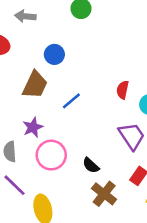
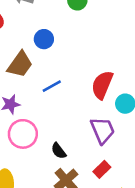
red semicircle: (123, 90) -> (102, 85), size x1.6

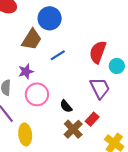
blue circle: (44, 39) -> (50, 18), size x1.5
red rectangle: (102, 169) -> (92, 119), moved

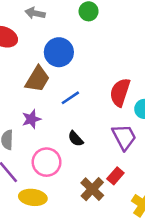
pink circle: (37, 94) -> (47, 162), moved
black semicircle: (66, 106) -> (76, 139), moved
yellow ellipse: (25, 134) -> (33, 197), turned -75

